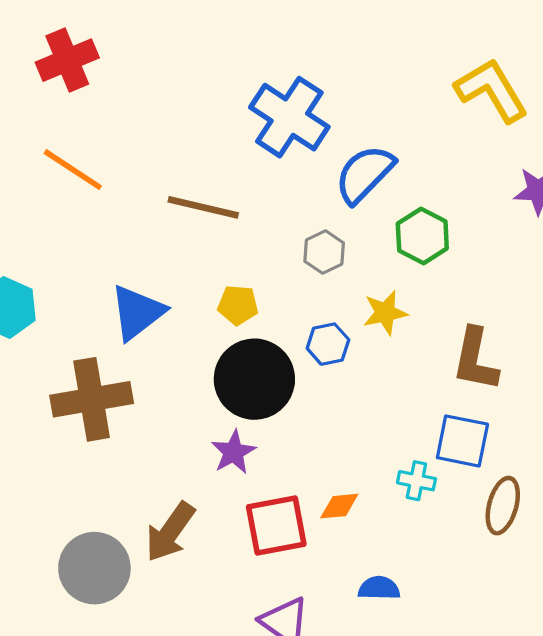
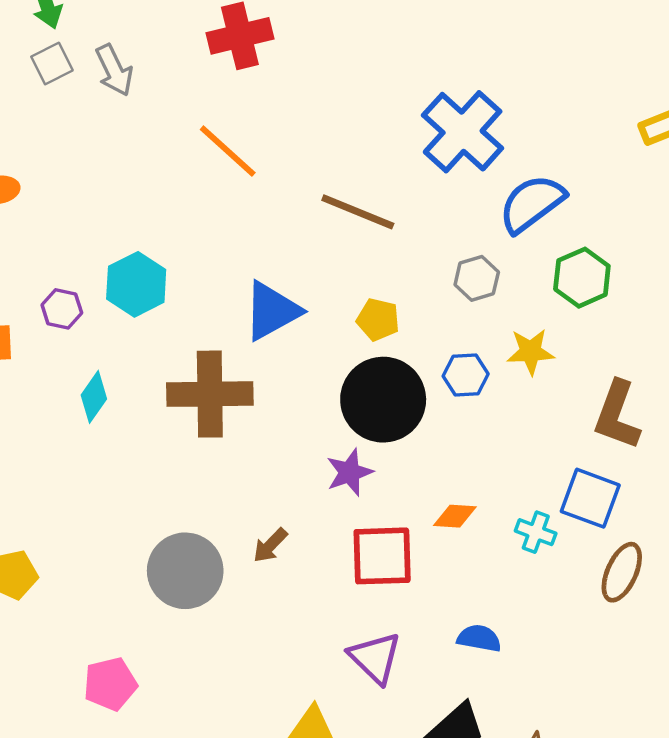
orange diamond: (339, 506) -> (455, 516), moved
brown arrow: (170, 532) -> (270, 545), size x0.6

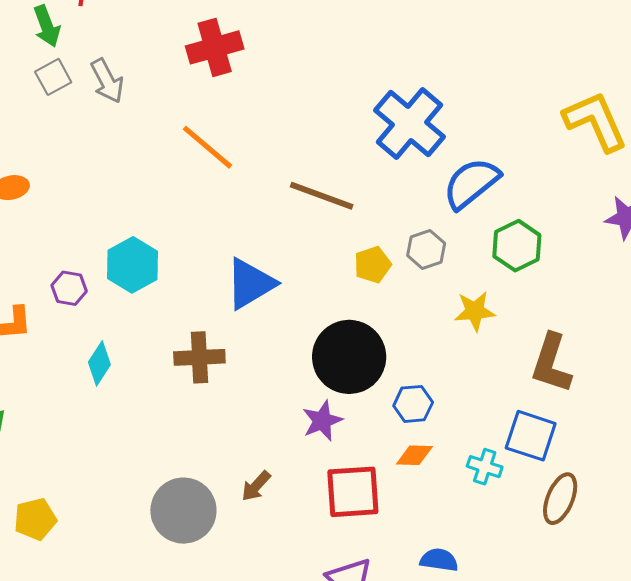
yellow pentagon: (378, 320) -> (373, 265), moved, turned -30
blue hexagon: (466, 375) -> (413, 404), moved
brown cross: (210, 394) -> (199, 357), size x0.7

